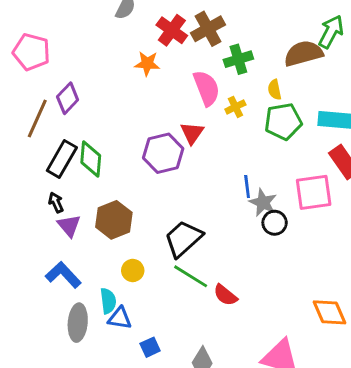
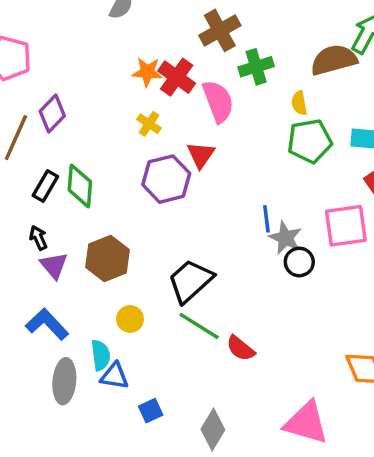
red cross: (172, 30) -> (177, 77), moved
yellow cross: (235, 107) -> (149, 124), moved, turned -30
black rectangle: (62, 159) -> (45, 186), size x0.7

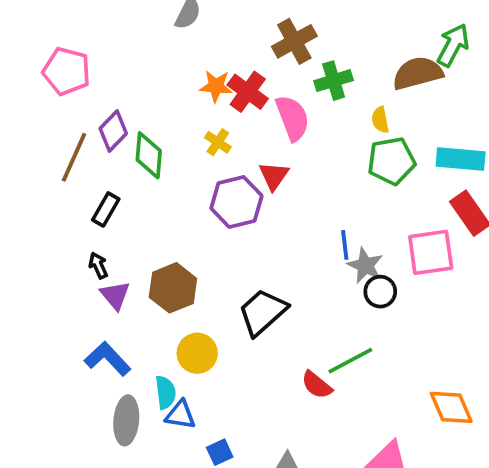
green diamond: (80, 186) -> (149, 155), moved
yellow circle: (130, 319) -> (197, 353), size x1.4
green line: (199, 326) -> (350, 361), moved, turned -60

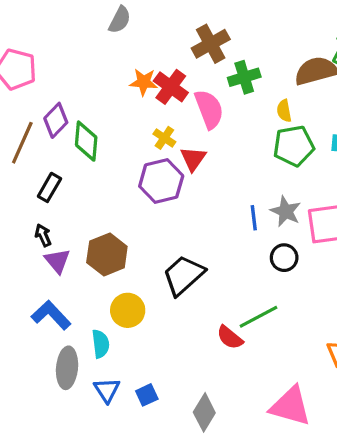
yellow cross: (218, 142) -> (164, 138), moved
gray star: (365, 265) -> (286, 211), moved
blue triangle: (180, 415) -> (107, 390), moved, turned 48

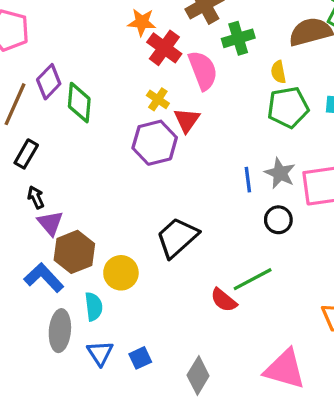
orange star: (144, 82) -> (142, 22), moved
black rectangle: (49, 187) -> (26, 154), moved
brown hexagon: (107, 254) -> (74, 252), moved

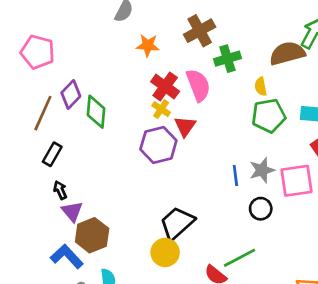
red cross: (164, 48) -> (165, 86), moved
gray star: (280, 173) -> (262, 170), turned 30
yellow circle: (121, 273) -> (165, 252), moved

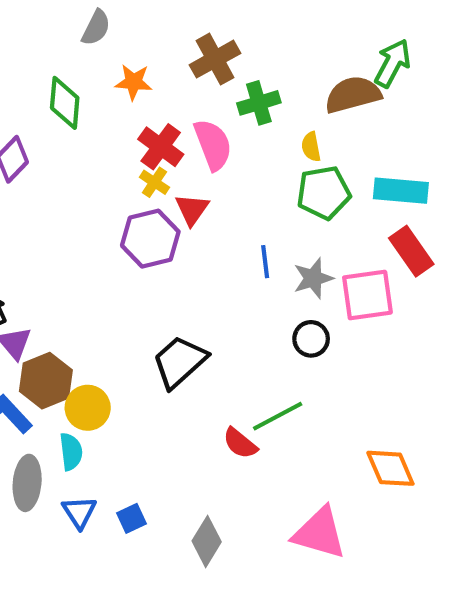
green diamond: (96, 112) -> (65, 103), moved
blue line: (235, 175) -> (265, 262), moved
yellow circle: (165, 252) -> (88, 408), moved

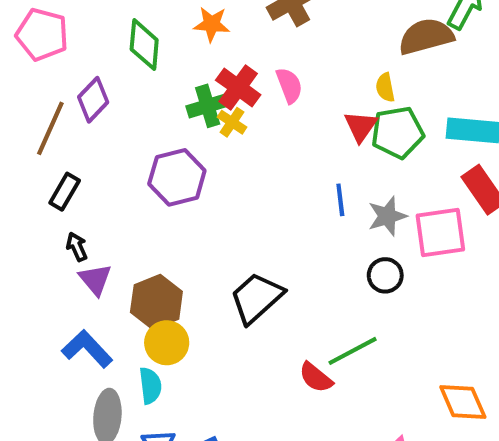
green cross: (259, 103) -> (208, 106), moved
pink semicircle: (213, 145) -> (289, 85), size x0.7
red triangle: (192, 209) -> (361, 126), moved
purple hexagon: (150, 239) -> (177, 177), moved
brown hexagon: (46, 381) -> (156, 302), moved

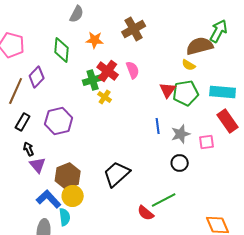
yellow semicircle: (385, 87) -> (189, 65), moved, turned -48
yellow cross: (232, 122) -> (105, 97), moved
purple hexagon: (177, 177) -> (59, 121), moved
pink square: (440, 232) -> (207, 142), size x0.6
blue L-shape: (87, 349) -> (49, 199), moved

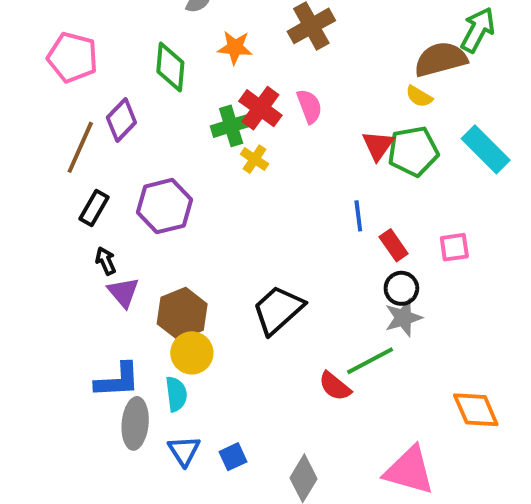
cyan rectangle: (223, 92) -> (486, 149), turned 40
red rectangle: (228, 121) -> (394, 245), moved, size x0.7
gray star: (181, 134) -> (403, 318), moved
blue L-shape: (49, 199) -> (117, 380), moved, turned 130

